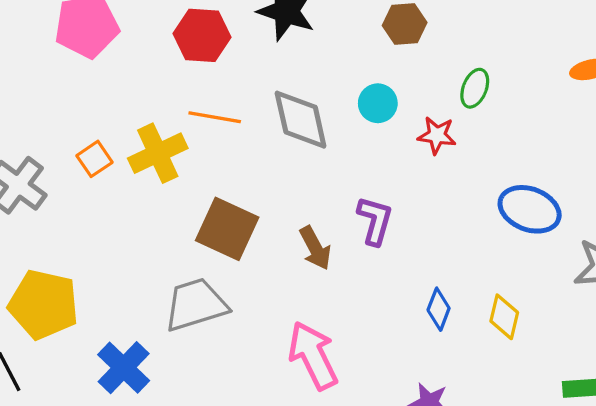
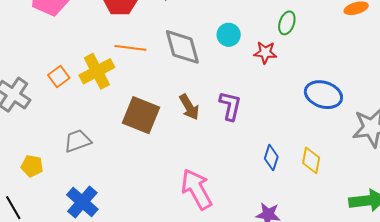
brown arrow: (315, 248) -> (189, 107), moved
yellow pentagon: (43, 304) -> (32, 166), size x0.5
gray trapezoid: (196, 305) -> (78, 141), moved, size x0.7

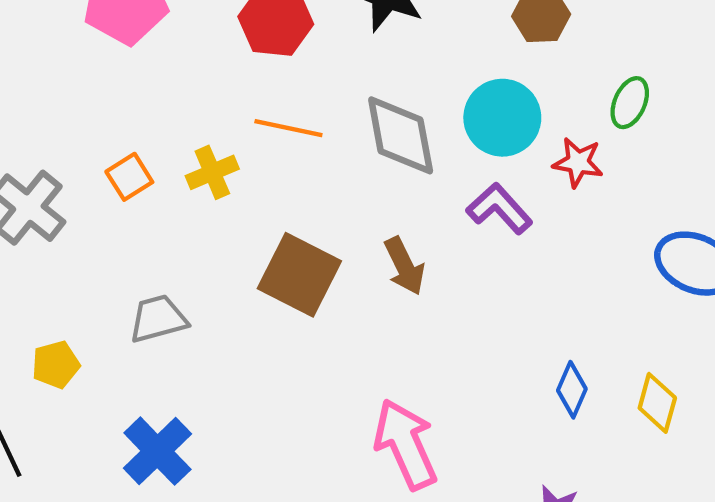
cyan circle: (229, 35) -> (502, 118), size x1.5
yellow cross: (97, 71) -> (212, 172), size x0.7
purple L-shape: (230, 106) -> (499, 209), moved, turned -60
yellow pentagon: (32, 166) -> (56, 365), turned -30

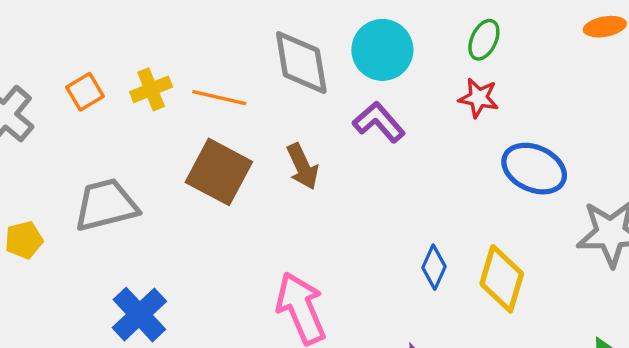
orange line: (288, 128) -> (219, 98), moved
red star: (578, 162) -> (479, 98), moved
gray trapezoid: (158, 319) -> (106, 205), size x1.4
yellow diamond: (657, 403) -> (502, 279), size x1.4
blue cross: (157, 451) -> (139, 315), moved

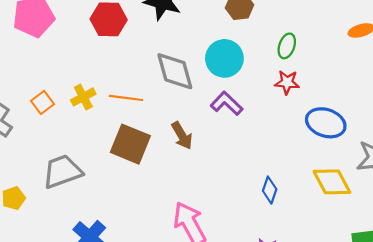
yellow diamond: (502, 279) -> (332, 182), moved, turned -39

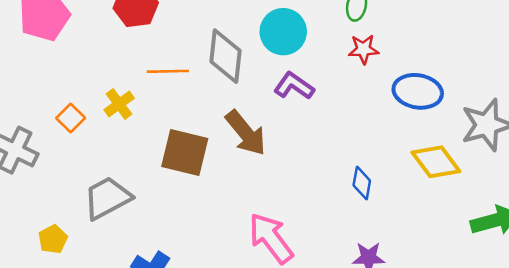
gray diamond: (175, 71) -> (225, 56), turned 30
orange line: (126, 98) -> (168, 71), moved
brown arrow: (182, 136) -> (246, 133), size x1.4

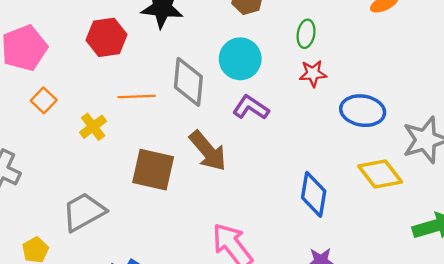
orange square: (71, 118) -> (44, 100), moved
blue diamond: (362, 183) -> (314, 194), size x1.5

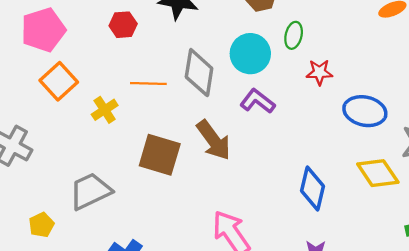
green ellipse: (306, 34) -> (294, 35), moved
red hexagon: (107, 37) -> (123, 25), size x0.7
orange square: (44, 100) -> (59, 81), size x1.5

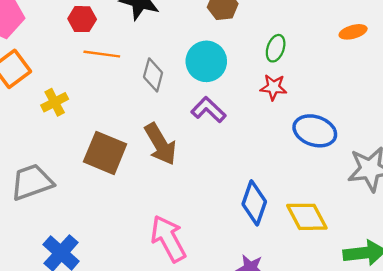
green ellipse: (294, 35) -> (276, 48), moved
gray diamond: (199, 73) -> (153, 75), size x0.7
orange line: (148, 83) -> (102, 54), moved
yellow diamond: (378, 173) -> (307, 217), moved

